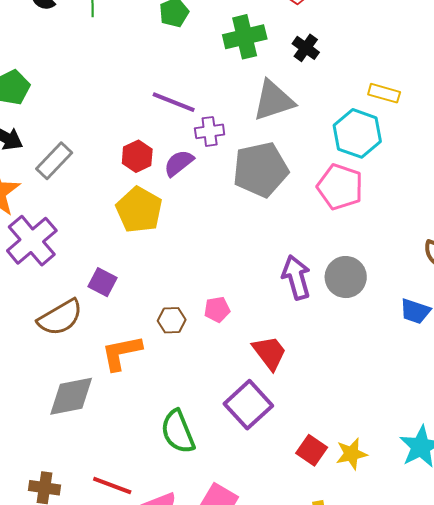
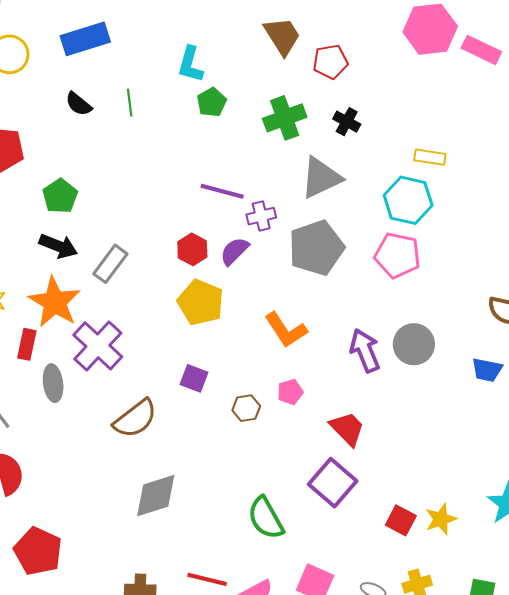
purple square: (103, 282) -> (194, 378), moved
orange L-shape: (122, 353) -> (286, 330), moved, turned -105

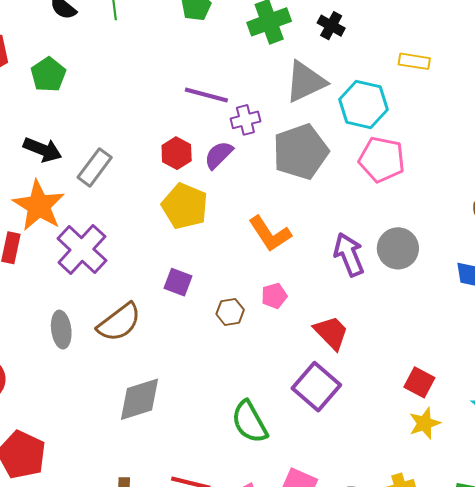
green pentagon: (60, 196) -> (48, 75), moved
cyan hexagon: (408, 200) -> (363, 104), moved
gray ellipse: (53, 383) -> (61, 330), moved
red square: (401, 520) -> (419, 382), moved

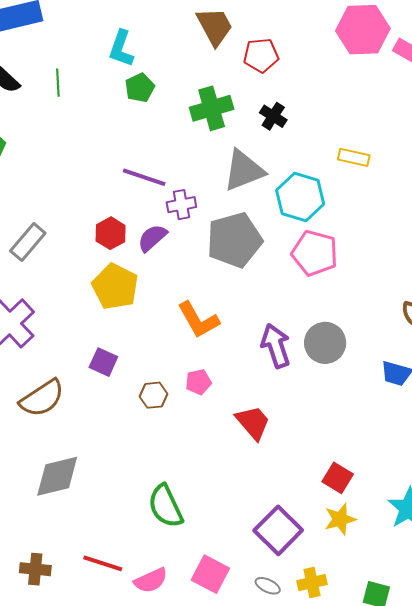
purple square: (316, 387) -> (278, 530), moved

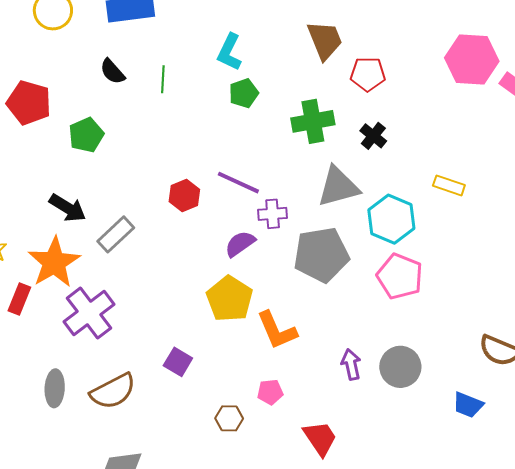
red hexagon: (111, 233) -> (184, 196), moved
yellow pentagon: (115, 287) -> (229, 299), moved
purple arrow: (276, 346) -> (351, 364), size x0.7
brown hexagon: (153, 395) -> (229, 418), moved

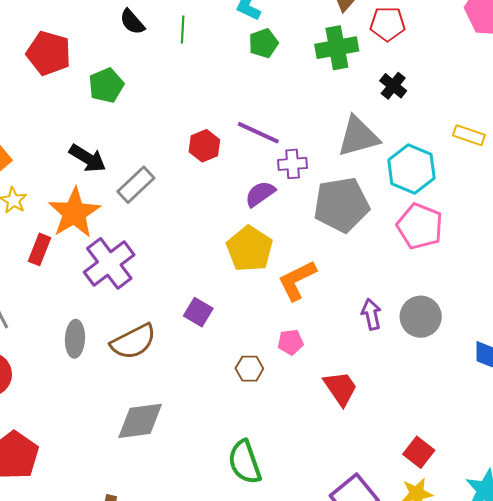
green cross: (313, 121) -> (337, 48), moved
orange L-shape: (277, 330) -> (297, 280), turned 87

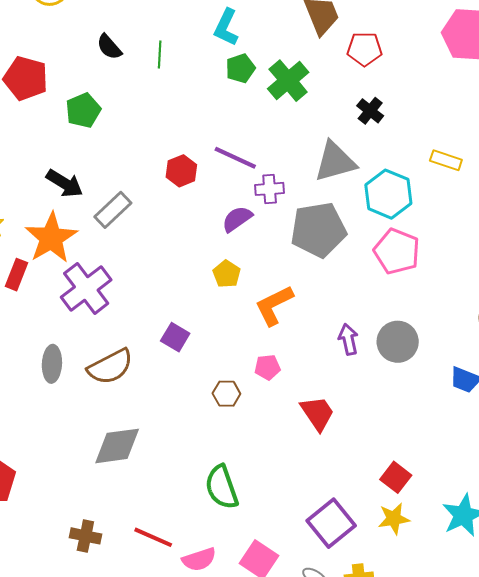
green cross: (337, 48) -> (288, 81), moved, turned -30
yellow pentagon: (250, 249) -> (227, 274), size x0.6

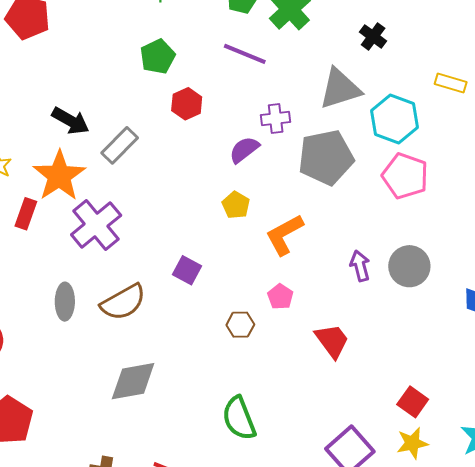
green pentagon: (83, 110) -> (158, 57), moved
purple line: (235, 158) -> (245, 54), moved
pink pentagon: (267, 367) -> (280, 297), turned -30

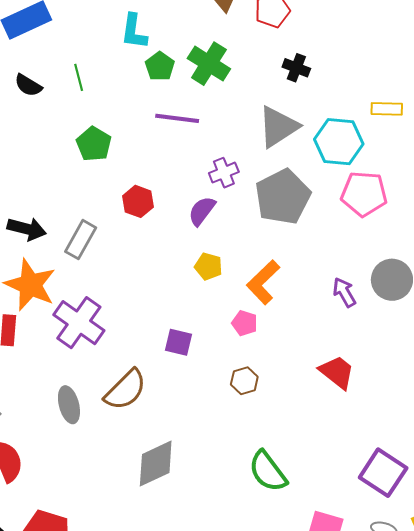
yellow rectangle: (451, 83) -> (387, 109), moved
red hexagon: (187, 104) -> (138, 201), moved
pink pentagon: (280, 297) -> (245, 323), moved

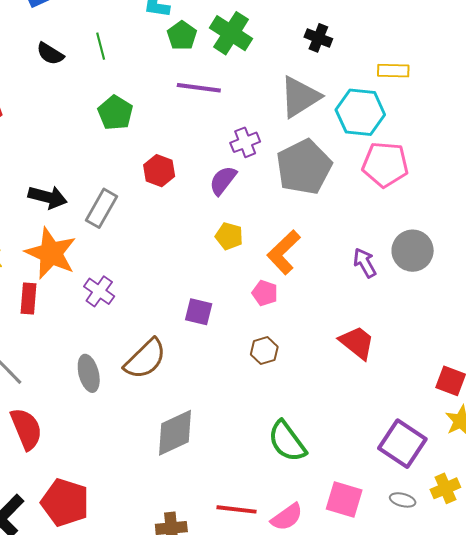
yellow rectangle: (387, 109) -> (393, 71), moved
purple cross: (79, 323) -> (99, 291), size x0.6

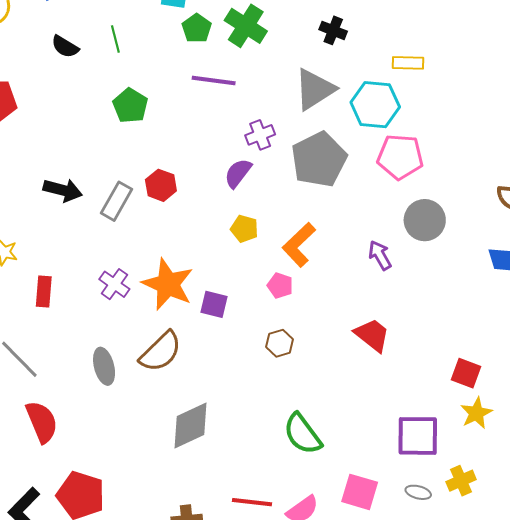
red hexagon: (159, 171) -> (161, 185), moved
gray circle: (413, 251) -> (425, 220), moved
orange star: (51, 253) -> (168, 284), moved
purple square: (402, 444) -> (418, 436), turned -33

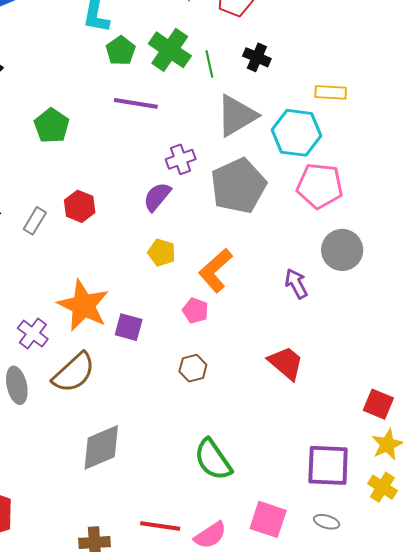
green line: (115, 39) -> (209, 64), moved
gray rectangle: (117, 201) -> (35, 221), size x0.7
purple cross: (114, 284) -> (33, 334), moved
yellow cross: (461, 481) -> (382, 487), moved, turned -36

